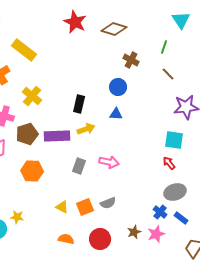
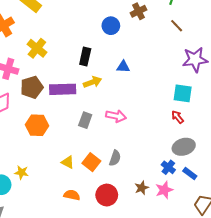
brown cross: (131, 60) -> (139, 11), turned 35
blue circle: (118, 87) -> (111, 26), moved
gray semicircle: (108, 203) -> (115, 158), turned -49
orange square: (85, 207) -> (91, 162), turned -30

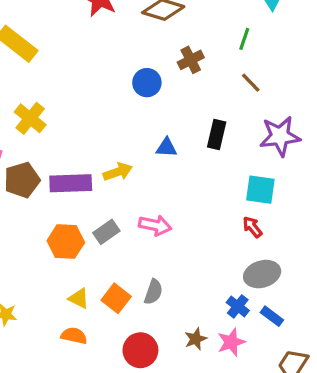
black rectangle: (85, 56) -> (217, 135), moved
gray rectangle: (85, 120) -> (106, 232), turned 35
orange hexagon: (37, 125) -> (66, 242), moved
orange semicircle: (72, 195) -> (74, 336), moved

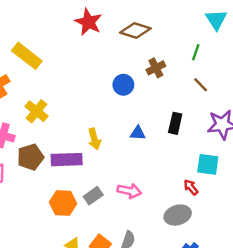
yellow arrow: (118, 172) -> (94, 139), moved, turned 95
red arrow: (252, 227) -> (191, 187), moved
gray ellipse: (262, 274) -> (178, 215), moved

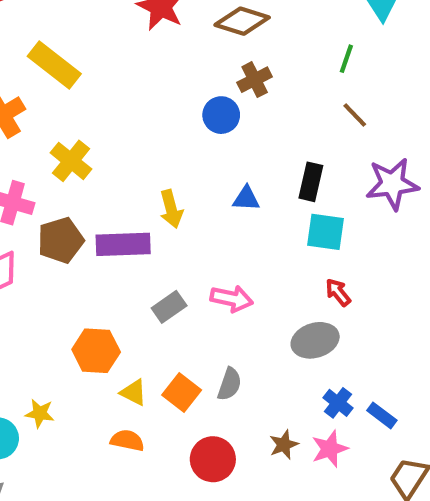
brown cross: (156, 68) -> (255, 80), moved
cyan square: (208, 164) -> (325, 232), moved
orange hexagon: (63, 203) -> (96, 351), moved

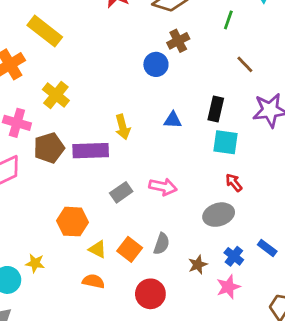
green line: (346, 59) -> (228, 20), moved
blue rectangle: (382, 415) -> (267, 248), moved
brown star: (284, 445) -> (198, 265), moved

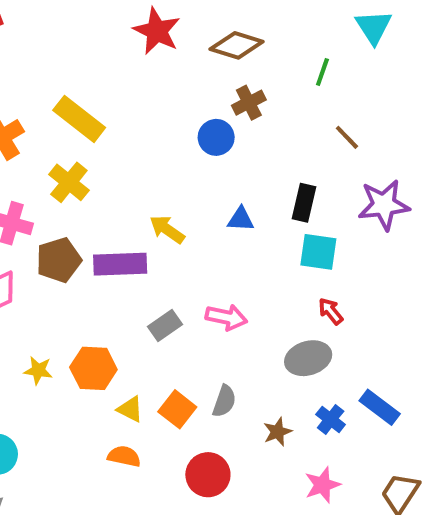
yellow rectangle: (45, 31) -> (79, 119), moved
yellow arrow: (123, 127) -> (167, 229), turned 140
blue rectangle: (267, 248) -> (380, 407), size x1.4
yellow star: (35, 263) -> (38, 370), moved
pink star: (228, 287) -> (322, 485), moved

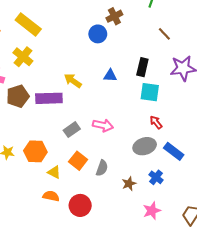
blue rectangle: (380, 407) -> (174, 151), moved
orange square: (177, 409) -> (78, 161), moved
red circle: (208, 475) -> (80, 205), moved

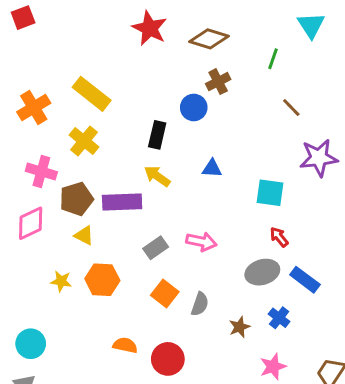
black rectangle: (142, 67) -> (157, 135), moved
yellow triangle: (54, 172) -> (84, 236), moved

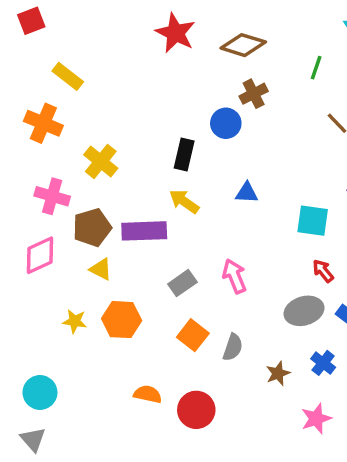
yellow rectangle: (92, 94) -> (68, 76), moved, size x0.7
orange cross: (34, 107) -> (43, 123), turned -36
pink arrow: (201, 242) -> (235, 276), turned -124

